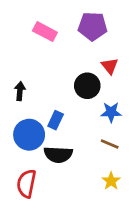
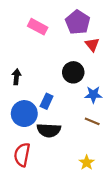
purple pentagon: (93, 26) -> (78, 22), turned 30
red triangle: (110, 66) -> (92, 45), moved
yellow star: (111, 181) -> (87, 163), moved

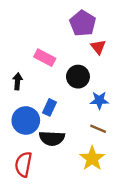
pink rectangle: (38, 27) -> (45, 58), moved
yellow star: (87, 163) -> (92, 158), moved, size x1.5

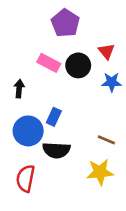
purple pentagon: (83, 23) -> (65, 23), moved
black circle: (78, 77) -> (78, 65), moved
blue star: (99, 100) -> (112, 82), moved
yellow star: (92, 158) -> (100, 172), turned 30

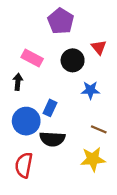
pink rectangle: (49, 63) -> (32, 58), moved
blue star: (112, 82) -> (90, 90), moved

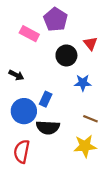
pink rectangle: (32, 58) -> (29, 34), moved
black arrow: (18, 82) -> (16, 75), turned 112

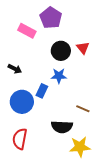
red triangle: (90, 43) -> (83, 48), moved
blue star: (83, 83) -> (59, 76), moved
black semicircle: (48, 127) -> (62, 127), moved
yellow star: (85, 146) -> (80, 147), moved

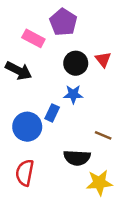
black arrow: (15, 69) -> (18, 71), moved, size x1.5

